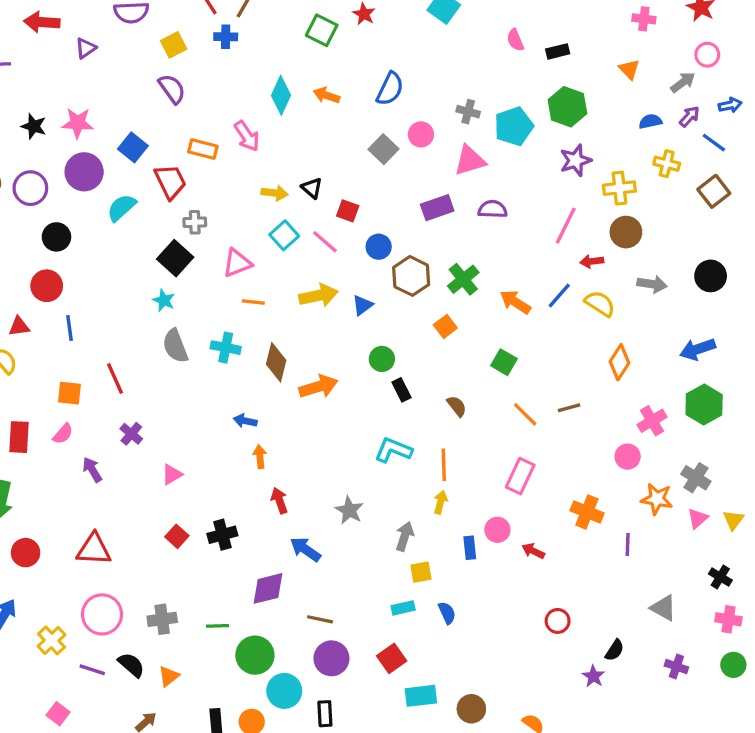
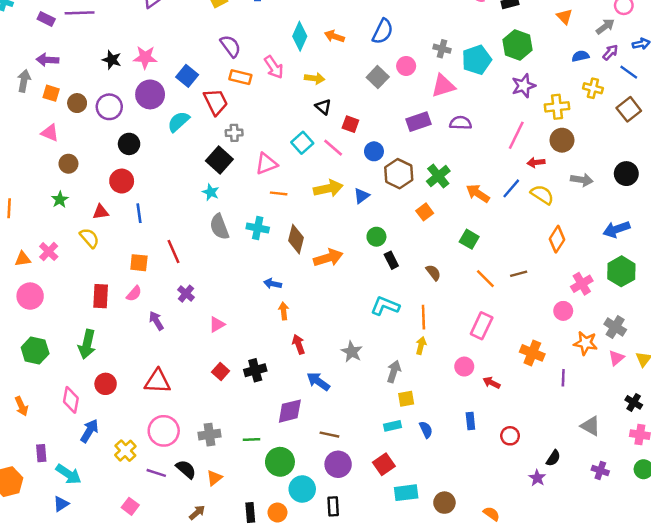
purple semicircle: (172, 89) -> (230, 46), moved
yellow arrow: (274, 193) -> (315, 78), moved
blue rectangle: (470, 548) -> (470, 421), moved

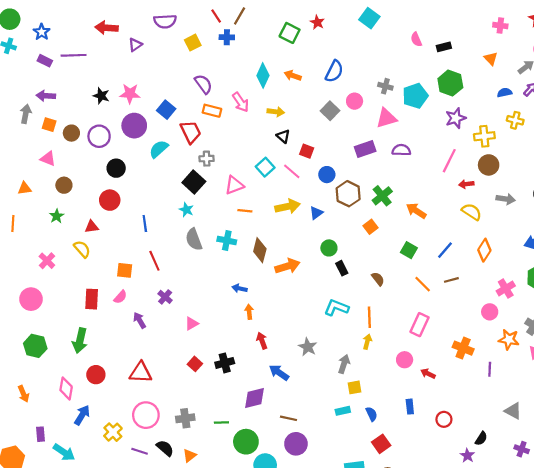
blue line: (511, 188) -> (445, 250), moved
blue line: (139, 213) -> (145, 224), moved
orange triangle: (23, 259) -> (25, 188), moved
red square: (384, 464) -> (381, 444), moved

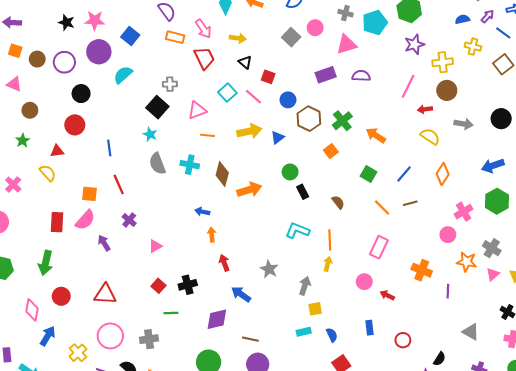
red trapezoid: (191, 132) -> (204, 58), moved
pink semicircle: (120, 297) -> (85, 220), size x1.5
green line: (221, 423) -> (171, 313), moved

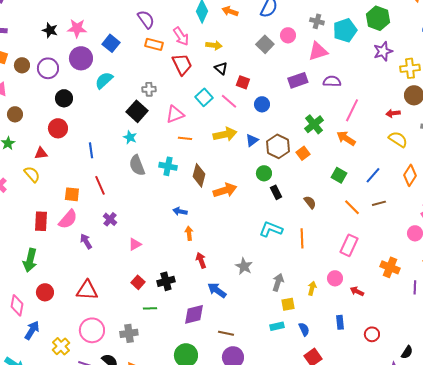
pink line: (408, 86) -> (352, 110), moved
brown hexagon: (309, 119) -> (278, 146), moved
yellow arrow: (328, 264) -> (312, 288), moved

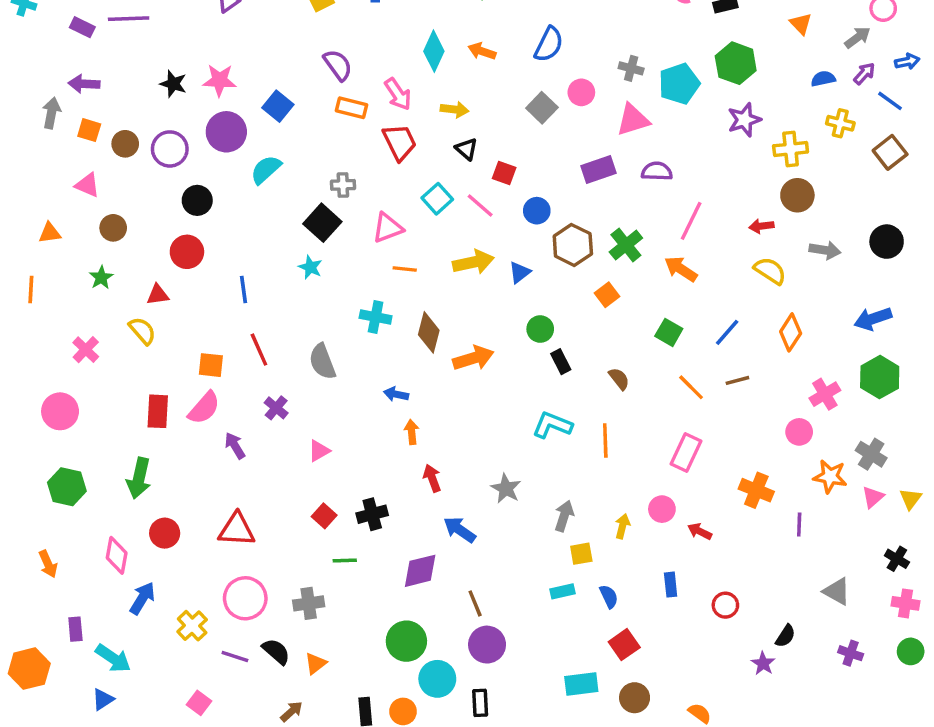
brown hexagon: (278, 146) -> (573, 245), moved
gray semicircle: (137, 165) -> (322, 362), moved
brown line: (226, 333) -> (475, 603), turned 56

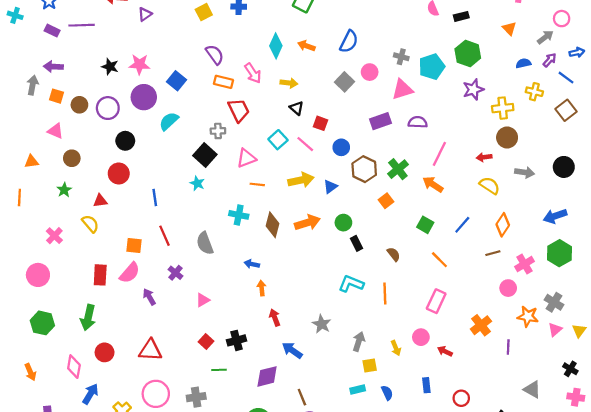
red trapezoid: (400, 142) -> (239, 110), moved
orange arrow: (473, 358) -> (307, 223), moved
brown line: (737, 380) -> (493, 253), moved
orange cross: (756, 490) -> (481, 325), turned 30
yellow arrow: (623, 526) -> (396, 348), turned 144

